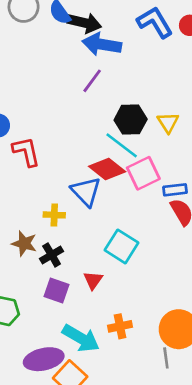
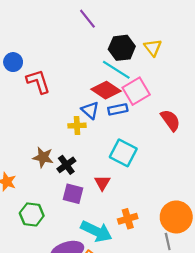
purple line: (92, 81) -> (87, 19), turned -70
blue rectangle: (175, 190) -> (118, 109), moved
blue triangle: (86, 192) -> (90, 110), size x0.7
yellow cross: (54, 215) -> (77, 126), moved

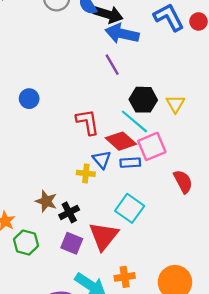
red L-shape: (38, 82) -> (88, 122), moved
red triangle: (102, 183) -> (104, 236), size x1.8
green hexagon: (32, 214) -> (26, 243), moved

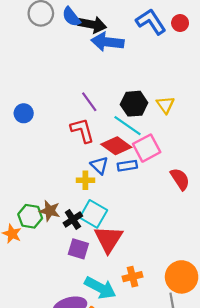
purple line: (112, 65) -> (89, 102), moved
cyan square: (130, 208) -> (93, 214), moved
green hexagon: (26, 243) -> (30, 216), moved

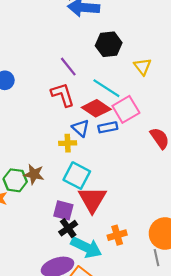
black hexagon: (134, 104) -> (109, 44), moved
black cross: (73, 219) -> (68, 228), moved

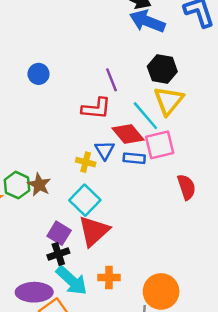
yellow triangle: (143, 67) -> (169, 101), moved, size x1.5
red L-shape: (63, 95) -> (96, 108), turned 96

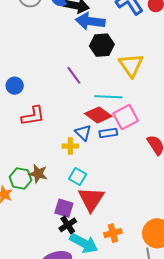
black hexagon: (162, 69) -> (102, 45), moved
yellow triangle: (169, 101) -> (131, 65), moved
red L-shape: (96, 108) -> (33, 116), moved
cyan line: (145, 116) -> (108, 97), turned -32
cyan square: (85, 200) -> (78, 176), size x0.7

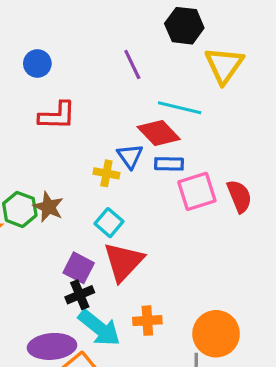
pink square: (126, 117) -> (197, 191), moved

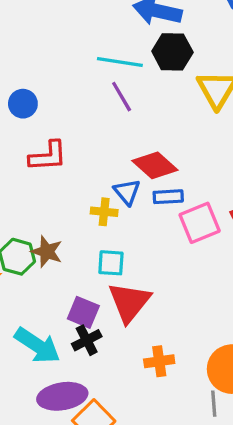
cyan line: (180, 108) -> (120, 62), moved
cyan square: (109, 223) -> (111, 263), turned -32
cyan arrow: (99, 328) -> (37, 345), moved

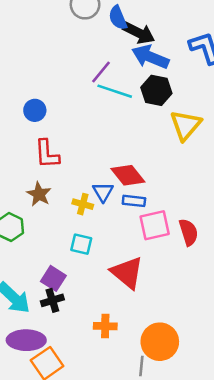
purple line: (122, 97) -> (101, 72), moved, turned 60
red L-shape: (48, 156) -> (47, 154), turned 80
brown star: (47, 252) -> (39, 194), moved
red triangle: (129, 302) -> (127, 273), moved, turned -39

